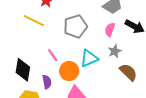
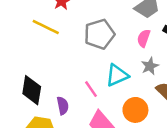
pink line: (53, 55) -> (91, 89), moved
orange circle: (69, 71) -> (135, 110), moved

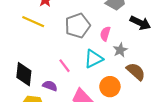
pink semicircle: (144, 38) -> (105, 34), moved
pink line: (91, 89) -> (64, 66), moved
purple semicircle: (63, 106) -> (50, 86), turned -56

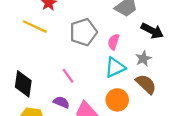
gray star: (120, 50) -> (143, 59), moved
cyan triangle: (94, 59) -> (115, 67), moved
purple semicircle: (50, 86) -> (61, 102), moved

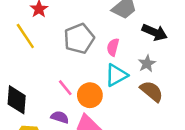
yellow line: (35, 27) -> (25, 36), turned 35
orange circle: (117, 100) -> (90, 95), moved

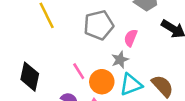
gray star: (147, 63) -> (120, 60), moved
cyan triangle: (116, 75) -> (131, 85), moved

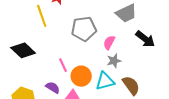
gray star: (120, 60) -> (114, 61), moved
black diamond: (30, 77) -> (23, 50), moved, turned -65

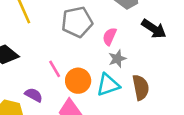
brown semicircle: (131, 85) -> (141, 87), turned 30
purple semicircle: (53, 88) -> (34, 95), moved

